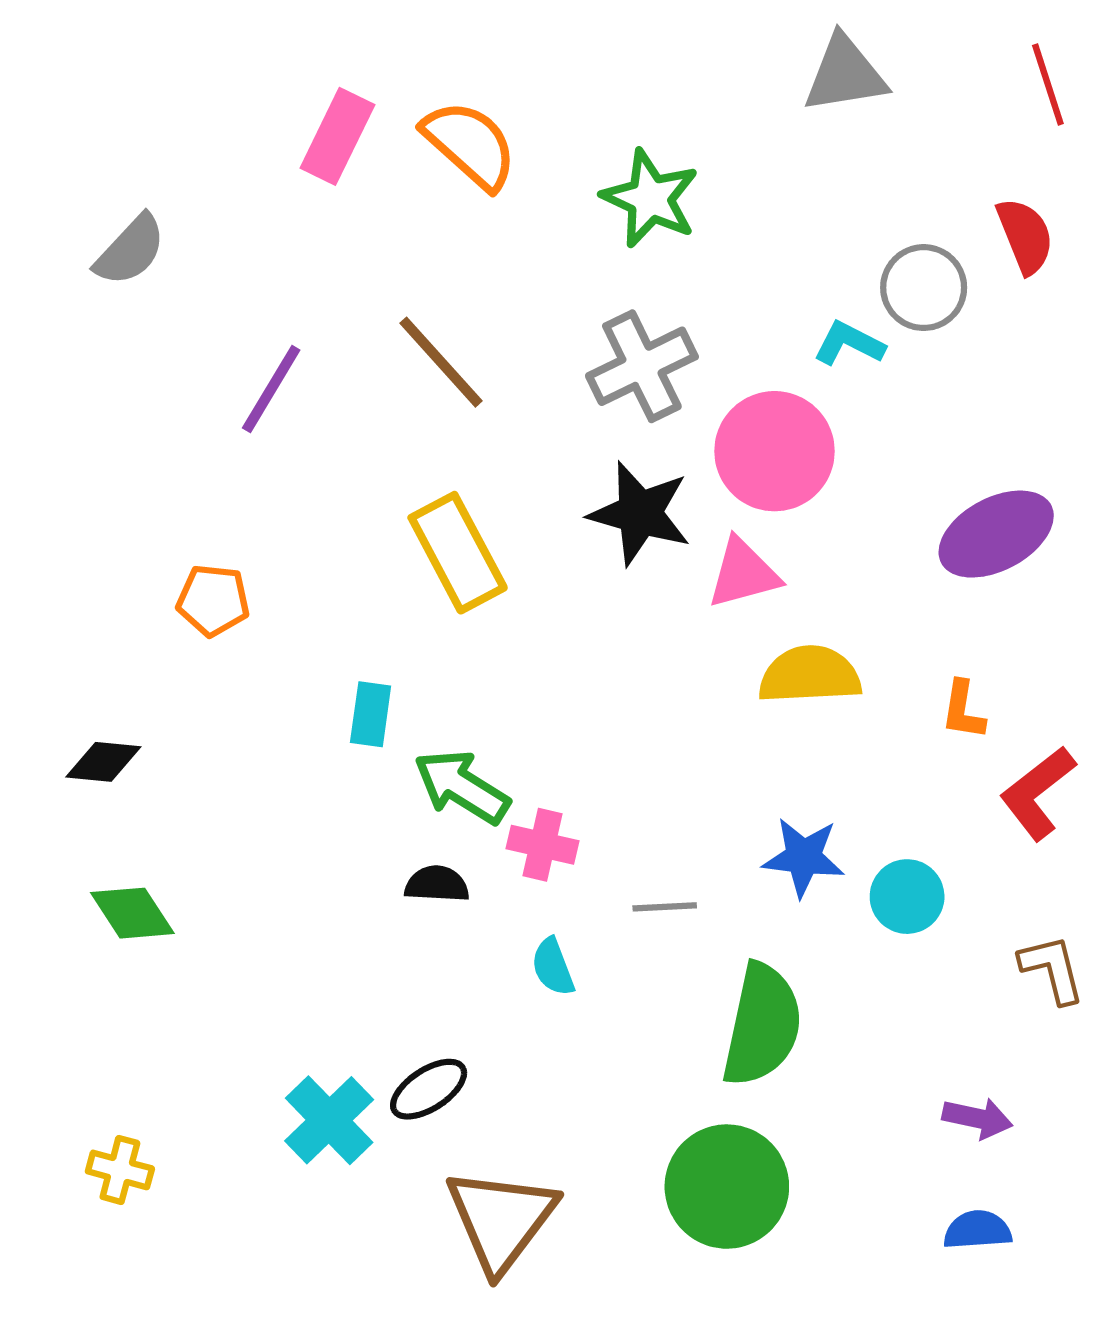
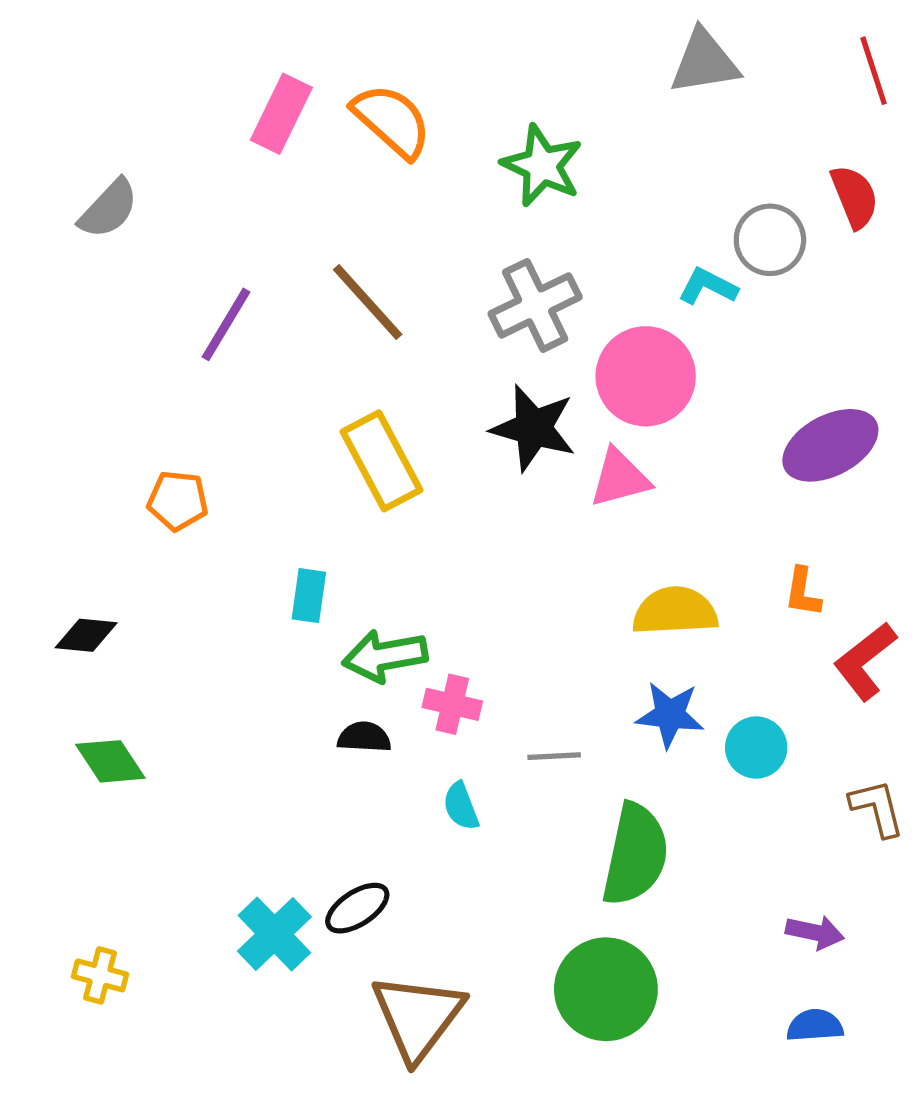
yellow semicircle: (810, 675) -> (675, 611), moved
green arrow: (462, 787) -> (385, 656), turned -42

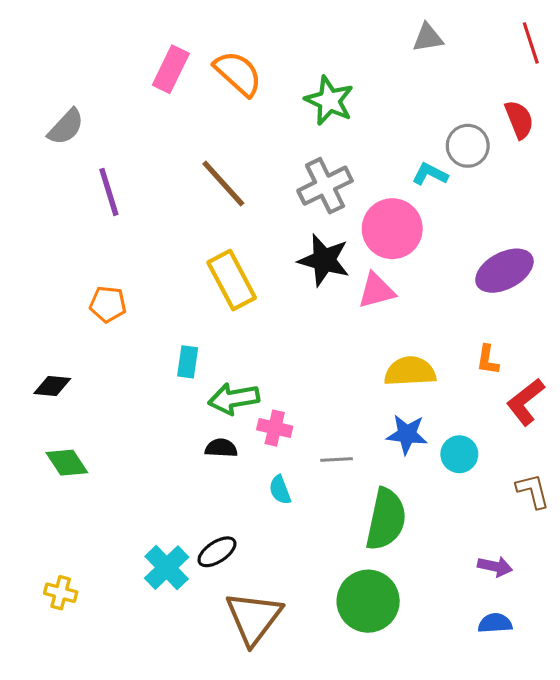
gray triangle: (704, 62) -> (428, 38), size x0.7
purple line: (226, 324) -> (109, 192), moved, turned -48

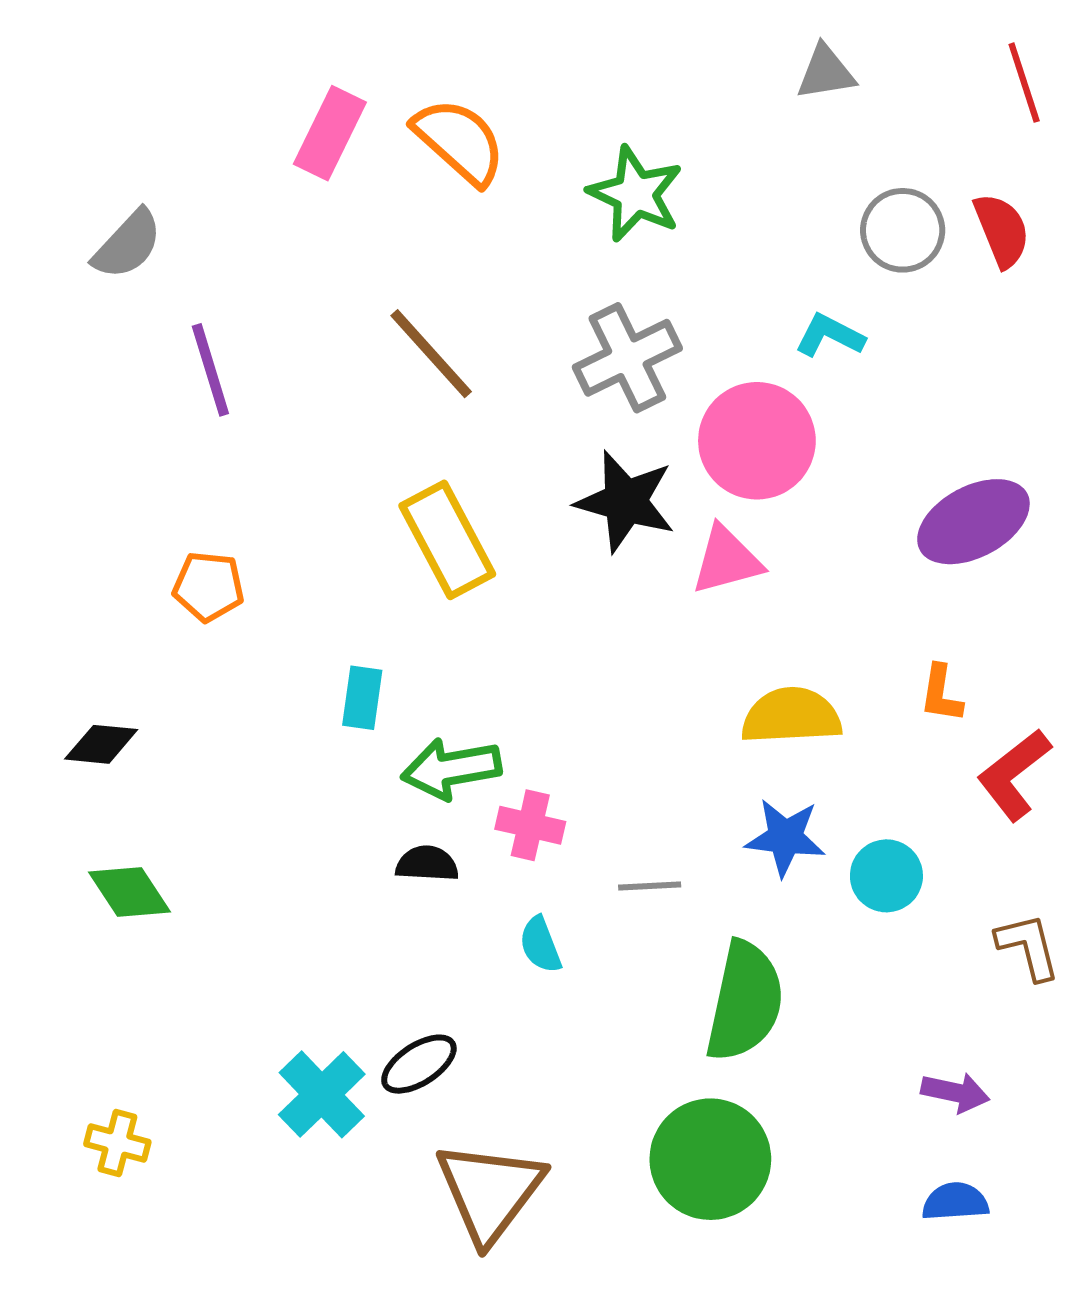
gray circle: (468, 146) -> (903, 230), moved

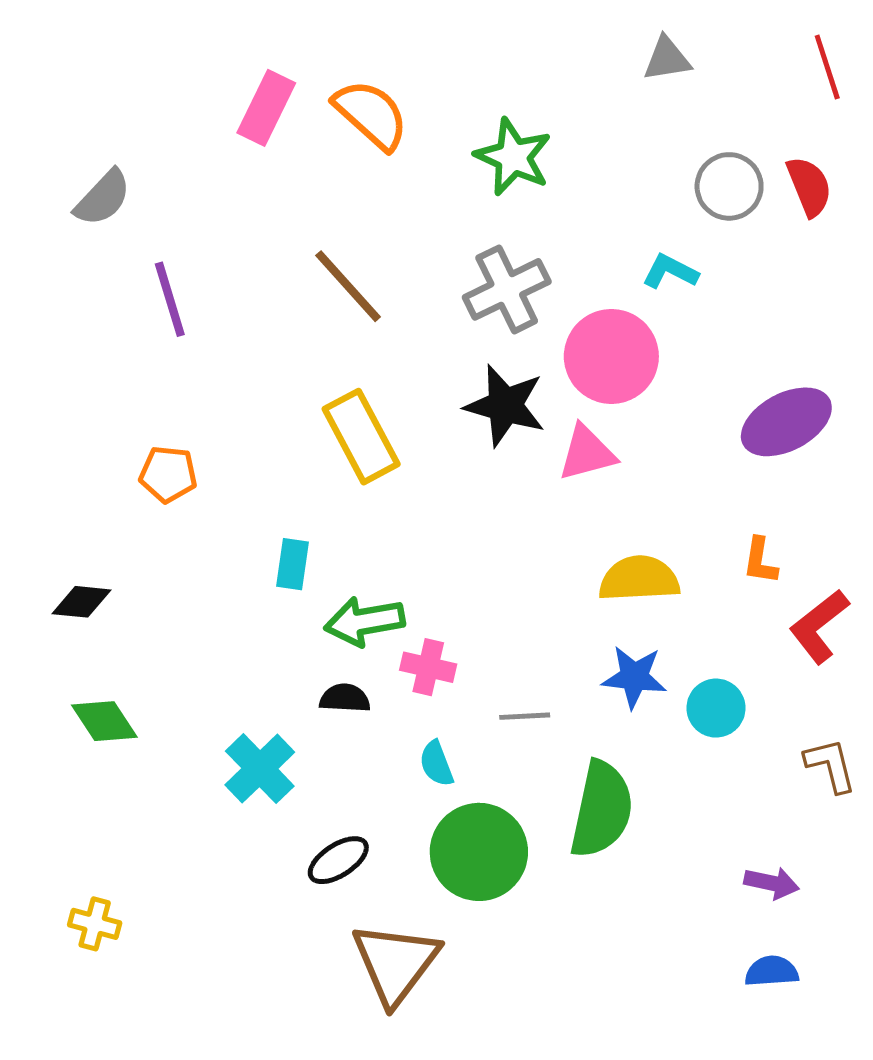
cyan cross: (322, 1094) -> (260, 769), moved
green circle: (710, 1159) -> (479, 852), moved

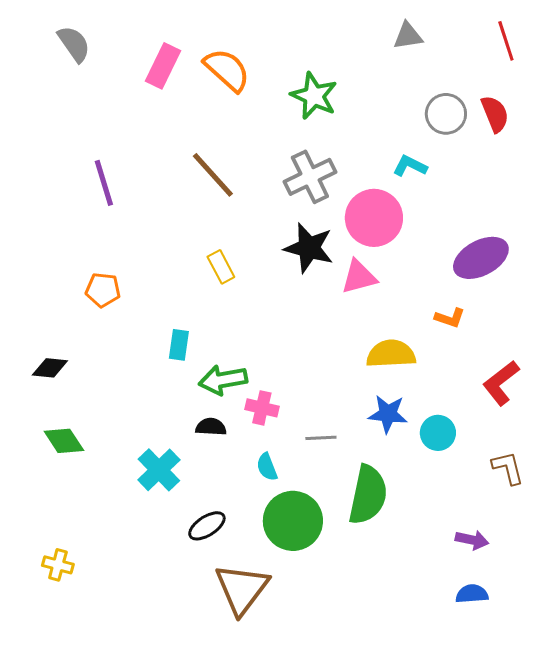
gray semicircle: (103, 198) -> (74, 44), moved, turned -78
yellow rectangle: (361, 437) -> (221, 267), size x0.6
orange L-shape: (760, 561) -> (450, 318), moved, turned -80

